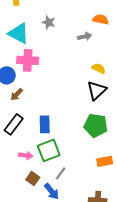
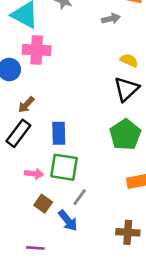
brown arrow: (17, 94) -> (26, 105), moved
green pentagon: (96, 125) -> (125, 135), turned 30
green square: (49, 150) -> (64, 167), turned 30

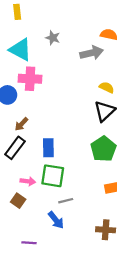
gray arrow: (111, 19) -> (92, 53), size x1.5
gray line: (80, 197) -> (66, 201), turned 40
brown square: (43, 204) -> (18, 201), moved

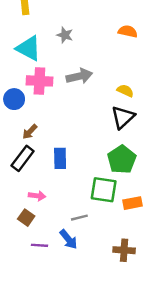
gray arrow: (92, 53) -> (79, 76), moved
green square: (53, 176) -> (104, 190), moved
purple line: (29, 243) -> (39, 245), moved

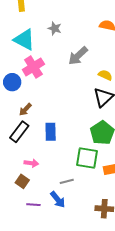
gray arrow: (79, 76) -> (78, 56), moved, turned 150
pink cross: (39, 81) -> (33, 67), turned -35

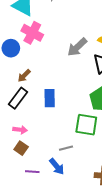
gray arrow: (78, 56) -> (77, 47), moved
pink cross: (33, 67) -> (32, 33), turned -30
pink arrow: (31, 163) -> (20, 130), moved

